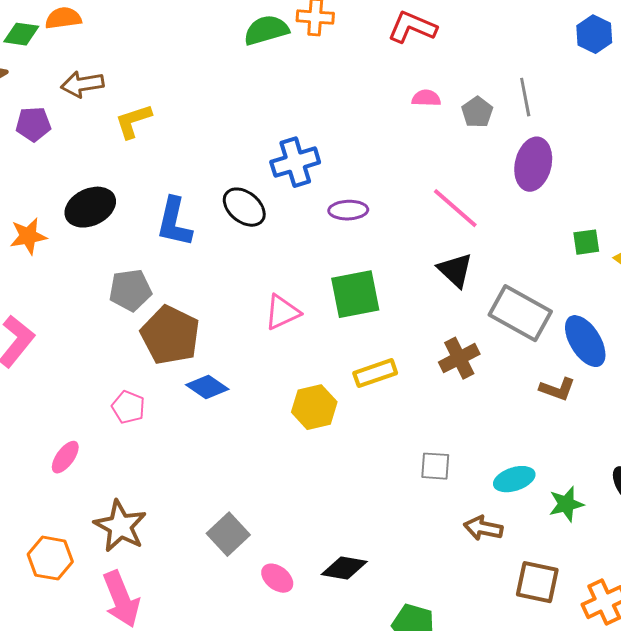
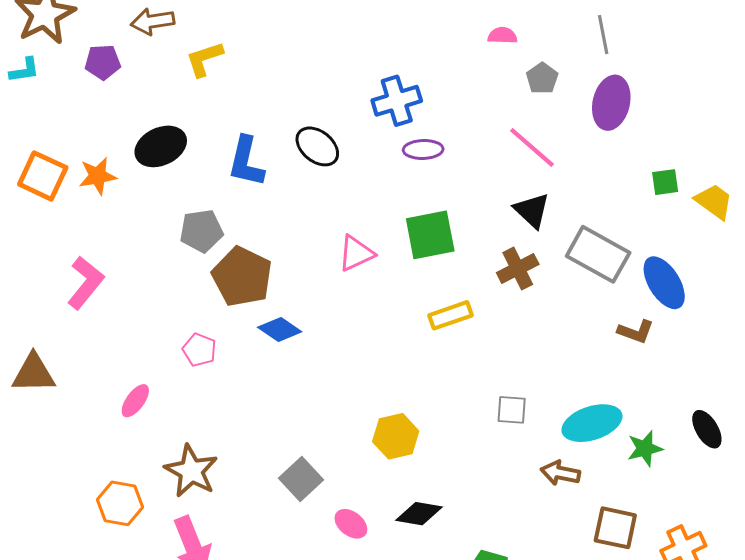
gray pentagon: (477, 112) -> (542, 78), moved
blue cross: (295, 162) -> (397, 101), moved
brown cross: (459, 358) -> (518, 268), moved
yellow hexagon: (314, 407) -> (396, 436), moved
cyan ellipse: (514, 479) -> (592, 423), size x1.4

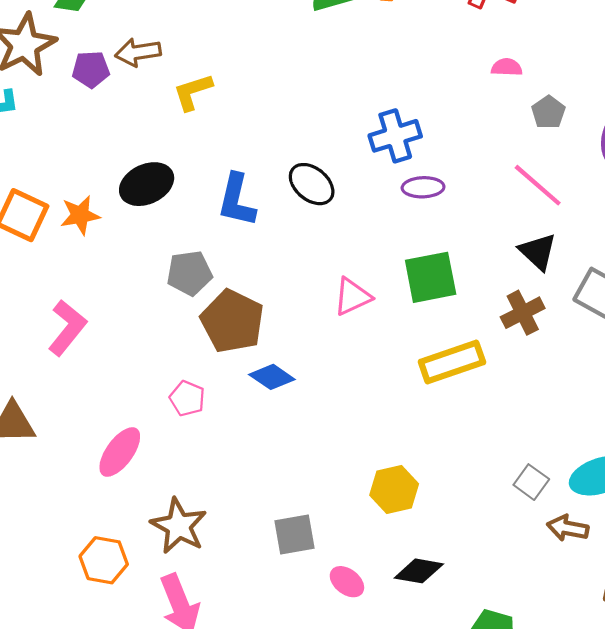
purple pentagon: (103, 62) -> (91, 69), moved
yellow rectangle: (451, 315) -> (452, 362), size x1.4
pink ellipse: (135, 401) -> (120, 452), size x1.4
gray square: (512, 410) -> (531, 482), moved, turned 32
gray square: (301, 479) -> (294, 535), turned 33

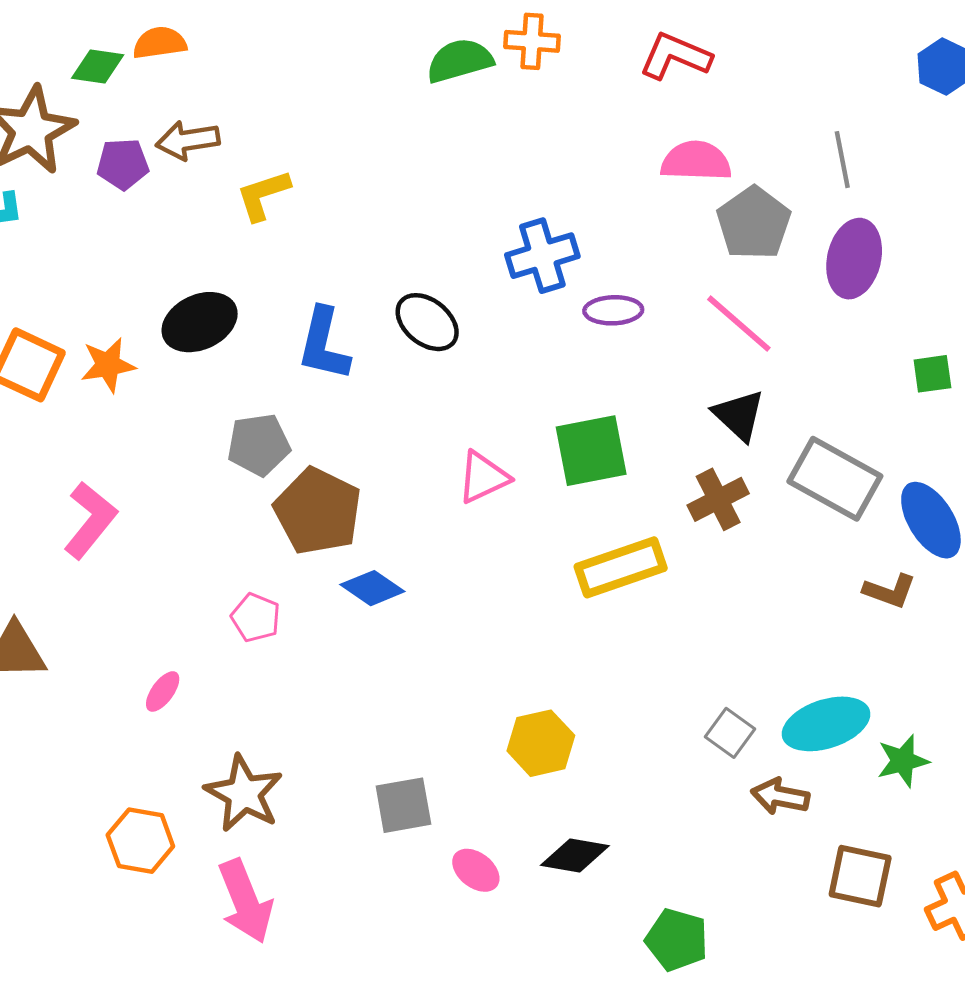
pink semicircle: (507, 67) -> (696, 161), size x1.6
gray pentagon: (548, 112) -> (754, 223), size x1.6
purple ellipse: (423, 187) -> (613, 310), moved
pink ellipse: (120, 452) -> (163, 691), size x0.6

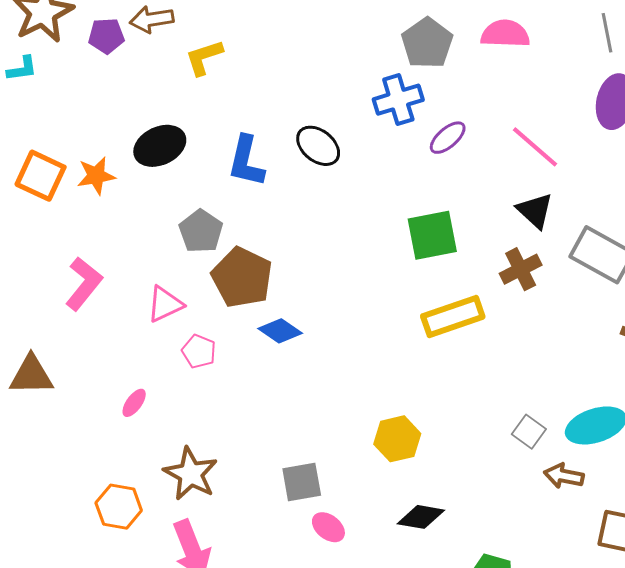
gray pentagon: (754, 223) -> (427, 43), moved
purple ellipse: (613, 310) -> (448, 138), turned -39
gray pentagon: (259, 445) -> (201, 231), turned -30
pink triangle: (483, 477) -> (165, 304), moved
pink ellipse: (476, 870) -> (328, 527), moved

